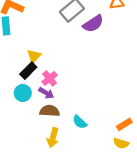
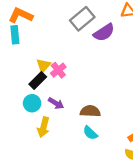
pink cross: (50, 78) -> (58, 70), moved
brown semicircle: (50, 111) -> (90, 111), moved
yellow arrow: (53, 138) -> (43, 127), moved

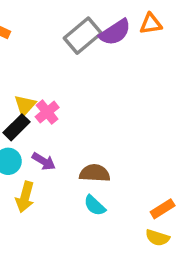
purple semicircle: (104, 32) -> (115, 32), moved

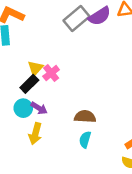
purple arrow: (44, 161) -> (39, 108), moved
cyan semicircle: (95, 205) -> (85, 140), turned 63

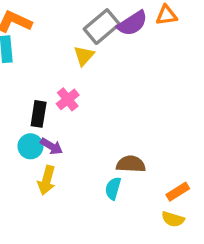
yellow triangle: (35, 68) -> (84, 56), moved
black rectangle: (29, 84) -> (39, 114), turned -36
brown semicircle: (85, 117) -> (131, 164), moved

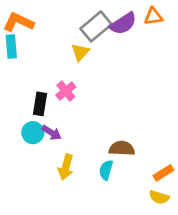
yellow arrow: (47, 180) -> (66, 167), moved

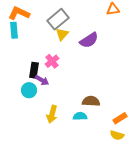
purple semicircle: (123, 24) -> (89, 40), moved
gray rectangle: (96, 26) -> (58, 19), moved
purple arrow: (51, 133) -> (42, 80), moved
cyan semicircle: (106, 170) -> (80, 116), turned 72

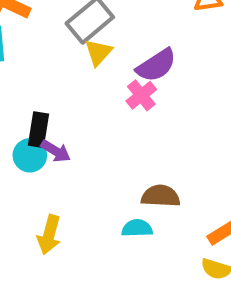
pink cross: (52, 61) -> (141, 95), moved
cyan circle: (29, 90) -> (30, 155), moved
yellow arrow: (52, 114) -> (49, 235), moved

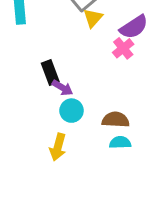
black rectangle: (38, 130) -> (50, 73), turned -30
cyan circle: (30, 155) -> (72, 111), moved
brown semicircle: (161, 196) -> (116, 120), moved

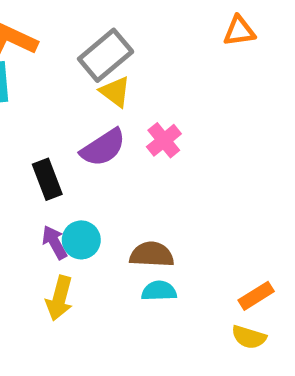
yellow triangle: (93, 18) -> (115, 92), turned -35
purple semicircle: (134, 27) -> (103, 148), moved
purple arrow: (62, 88) -> (55, 242), moved, turned -150

